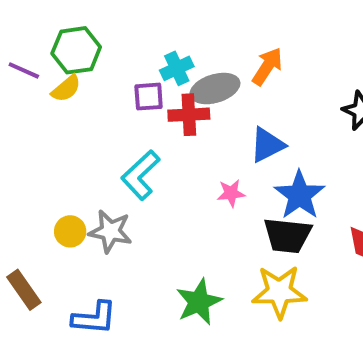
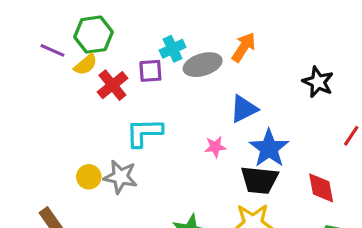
red cross: (189, 115) -> (112, 85), moved, turned -36
cyan L-shape: (141, 175) -> (144, 133), turned 42

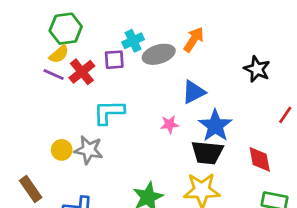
purple line: (52, 50) -> (54, 74), moved

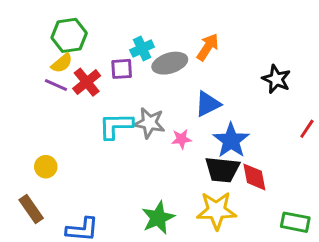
yellow circle: (62, 150) -> (46, 167), moved
gray star: (89, 150) -> (149, 123), moved
red diamond: (260, 159) -> (254, 177), moved

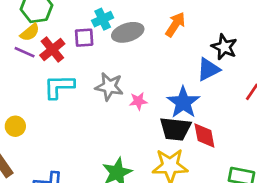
orange arrow: (208, 47) -> (175, 24), moved
blue triangle: (208, 104) -> (208, 69), moved
cyan L-shape: (116, 126) -> (59, 87), moved

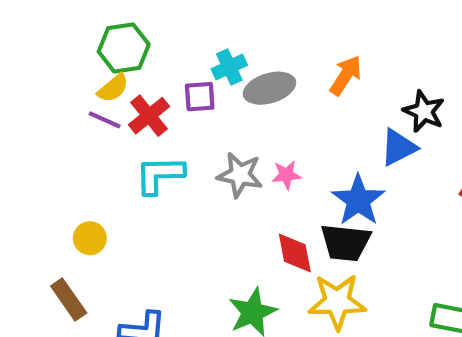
pink star: (138, 101) -> (286, 175), moved
red diamond: (204, 135) -> (295, 253), moved

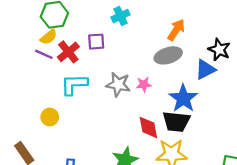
cyan cross: (229, 67) -> (121, 16), moved
gray ellipse: (269, 88) -> (168, 55), moved
yellow circle: (90, 238) -> (50, 117), moved

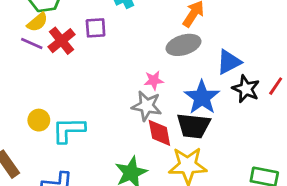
black star: (219, 50) -> (246, 89), moved
cyan L-shape: (74, 84) -> (69, 130), moved
gray star: (118, 84) -> (147, 106), moved

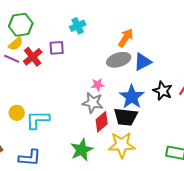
blue triangle: (229, 62) -> (143, 62), moved
red diamond: (159, 133) -> (102, 122), turned 60

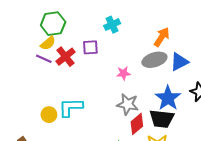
pink star: (98, 85) -> (123, 73), moved
cyan L-shape: (38, 120) -> (71, 107), moved

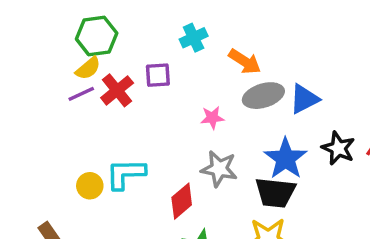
orange arrow: (162, 37) -> (245, 62), moved, turned 90
purple line: (44, 59) -> (81, 94), turned -49
red diamond: (137, 124) -> (182, 201), moved

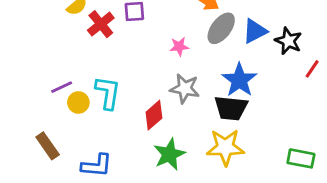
purple line: (81, 94) -> (62, 87), moved
gray ellipse: (263, 96) -> (221, 28), turned -36
black star: (338, 148) -> (288, 41), moved
cyan L-shape: (126, 174) -> (108, 93), turned 100

